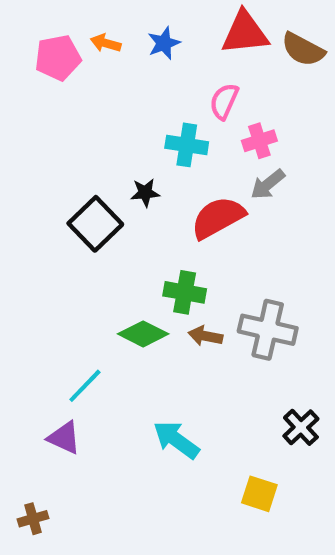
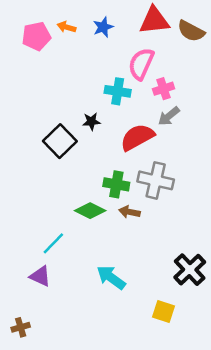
pink semicircle: (224, 101) -> (141, 64), size x1.4
gray cross: (268, 330) -> (156, 180), moved
black cross: (301, 427) -> (190, 270), size x1.4

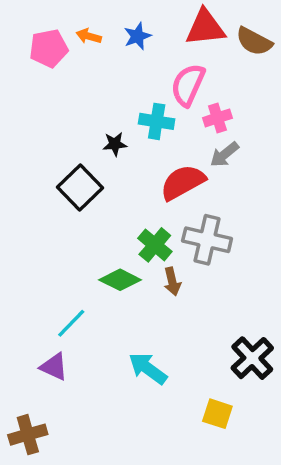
black star: (91, 121) -> (115, 144), moved
green cross: (116, 184) -> (155, 245), turned 30
brown arrow: (129, 212) -> (172, 281), turned -114
brown cross: (21, 327) -> (28, 435), size x1.5

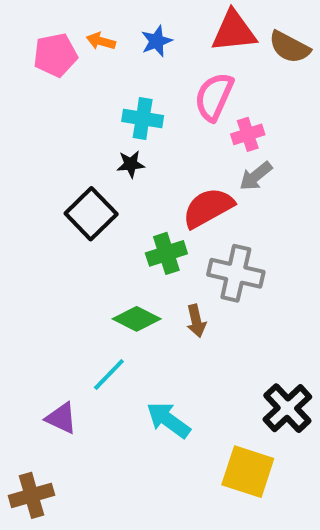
cyan cross: (157, 121) -> (143, 119), moved
green cross: (155, 245) -> (166, 253), moved, turned 32
cyan line: (71, 323) -> (109, 374), moved
yellow square: (217, 414) -> (248, 472), size x1.5

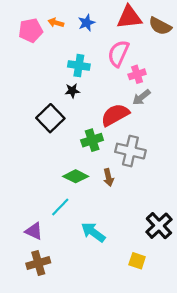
yellow square: (248, 472) -> (137, 261), size x0.6
brown cross: (32, 495) -> (38, 263), moved

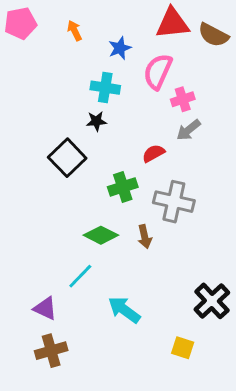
orange arrow: (56, 23) -> (74, 31), turned 48
blue star: (87, 23) -> (120, 48), moved
pink pentagon: (31, 30) -> (20, 23), moved
red semicircle: (115, 115) -> (153, 153), size x0.6

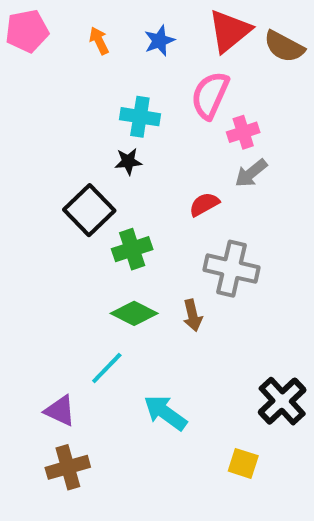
red triangle: (172, 23) -> (230, 31), turned -33
blue star: (120, 48) -> (159, 41), moved
green cross: (123, 187) -> (132, 249), moved

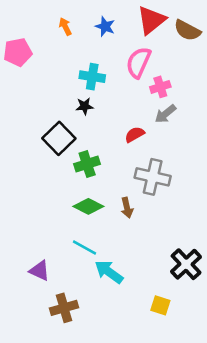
pink pentagon: (27, 31) -> (18, 52), moved
blue star: (159, 41) -> (105, 27), turned -30
cyan line: (107, 368) -> (85, 248), moved, turned 75
brown cross: (68, 467) -> (64, 308), moved

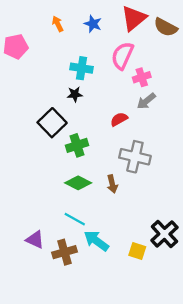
yellow square: (160, 305) -> (137, 251), moved
brown cross: (64, 308) -> (65, 252), moved

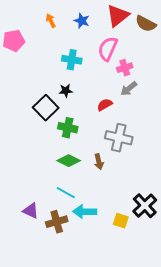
black star: (75, 94) -> (66, 91), moved
green cross: (77, 145) -> (68, 128), turned 30
cyan arrow: (96, 241) -> (85, 212), turned -35

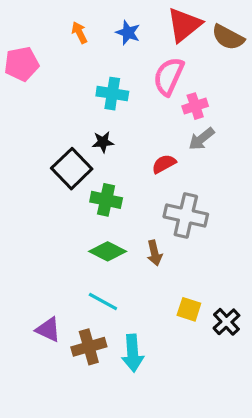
black cross: (145, 206) -> (226, 322), size x0.7
cyan arrow: (85, 212) -> (133, 353), moved, turned -95
yellow square: (121, 221) -> (189, 309), moved

